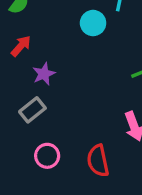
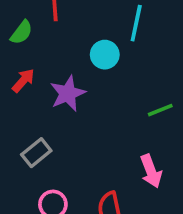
purple star: (44, 74) -> (68, 93), moved, size x1.4

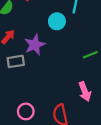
gray rectangle: (36, 153) -> (16, 61), moved, turned 30

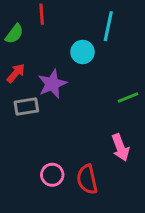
pink circle: (26, 111) -> (52, 175), moved

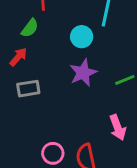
green semicircle: (14, 34) -> (30, 28), moved
purple star: (52, 84) -> (83, 73), moved

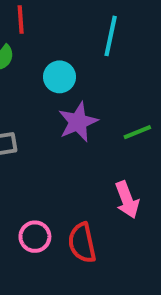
cyan circle: (82, 37) -> (60, 77), moved

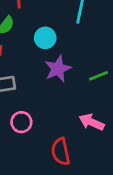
pink arrow: (127, 200) -> (92, 122), turned 135
pink circle: (35, 237) -> (21, 122), moved

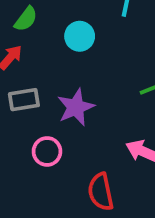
purple star: (58, 69) -> (76, 107), moved

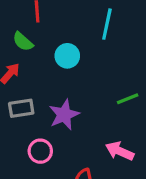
green semicircle: (26, 19) -> (23, 42), turned 95

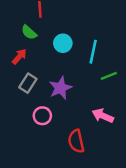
cyan line: (107, 24) -> (93, 52), moved
gray rectangle: (21, 108) -> (28, 83), turned -48

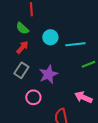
cyan line: (93, 52) -> (75, 44), turned 72
red arrow: (19, 57) -> (22, 47), moved

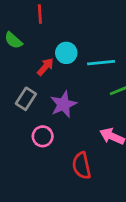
green semicircle: (22, 28) -> (13, 40), moved
red arrow: (22, 47) -> (45, 67), moved

